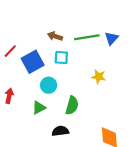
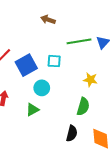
brown arrow: (55, 36) -> (48, 20), moved
green semicircle: (72, 105) -> (83, 107), moved
black semicircle: (60, 131) -> (72, 133), moved, turned 112

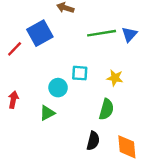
cyan square: (54, 61) -> (80, 73), moved
blue square: (26, 65) -> (40, 33), moved

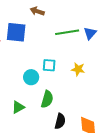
blue square: (40, 33) -> (16, 32), turned 35
green semicircle: (106, 109) -> (47, 99), moved
green triangle: (47, 113) -> (18, 107), moved

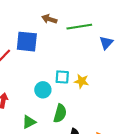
green line: (67, 32) -> (79, 27), moved
yellow star: (78, 69) -> (81, 81), moved

